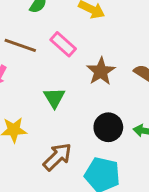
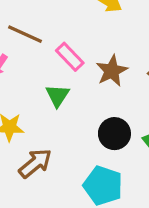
pink rectangle: (63, 44) -> (70, 57), moved
brown arrow: (57, 157) -> (35, 163), moved

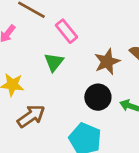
brown star: (112, 71) -> (107, 62), moved

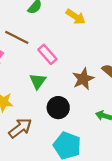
black circle: (98, 97) -> (58, 108), moved

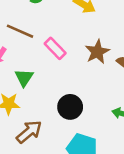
brown star: (83, 79) -> (97, 52), moved
green triangle: (38, 81) -> (24, 78), moved

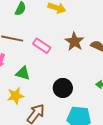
green triangle: (24, 78) -> (23, 73), turned -35

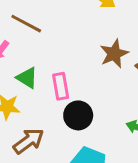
pink rectangle: (42, 46) -> (61, 86), moved, turned 30

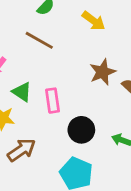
brown line: (26, 24) -> (39, 40), moved
black circle: (78, 115) -> (81, 130), moved

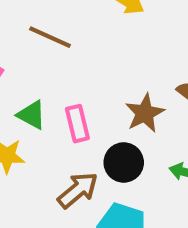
brown star: (102, 72) -> (145, 113), moved
brown arrow: (22, 150) -> (78, 190), moved

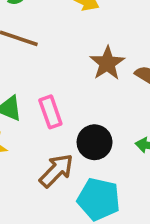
brown star: (145, 113) -> (107, 63), moved

